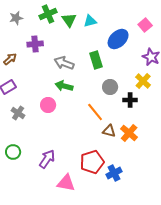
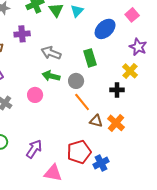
cyan triangle: (90, 21) -> (77, 11), turned -32
green rectangle: (96, 60) -> (90, 58), moved
gray circle: (110, 87) -> (76, 81), moved

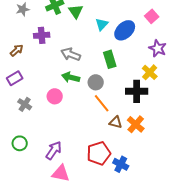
cyan triangle: (77, 11) -> (102, 24), moved
black cross: (117, 90) -> (137, 91), size x1.5
blue cross: (101, 163) -> (121, 164), turned -35
pink triangle: (53, 173) -> (61, 173), moved

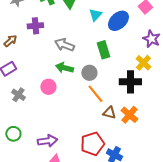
purple arrow: (54, 150) -> (47, 141), turned 48

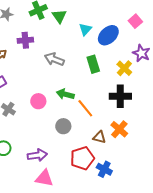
yellow cross: (143, 63) -> (124, 68), moved
green arrow: (64, 68) -> (65, 94), moved
gray circle: (89, 73) -> (63, 126), moved
brown triangle: (109, 113) -> (99, 137), moved

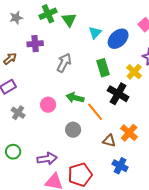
gray arrow: (54, 59) -> (64, 63), turned 96
black cross: (120, 96) -> (118, 94), moved, turned 30
red pentagon: (82, 158) -> (80, 175), moved
blue cross: (104, 169) -> (120, 166), moved

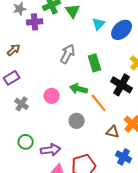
purple cross: (35, 44) -> (35, 22), moved
green rectangle: (103, 68) -> (95, 63), moved
green circle: (13, 152) -> (26, 142), moved

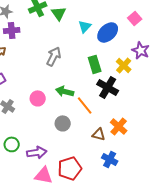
purple cross: (35, 22) -> (12, 30), moved
green rectangle: (95, 63) -> (95, 64), moved

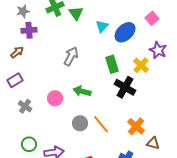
orange line: (85, 105) -> (101, 124), moved
brown triangle: (99, 134) -> (153, 143), moved

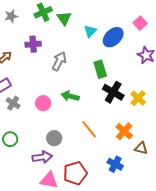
purple cross: (29, 30) -> (33, 44), moved
yellow cross: (141, 65) -> (138, 98), moved
gray cross: (25, 106) -> (13, 103), moved
gray circle: (80, 123) -> (54, 138), moved
green circle: (29, 144) -> (10, 139), moved

